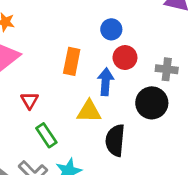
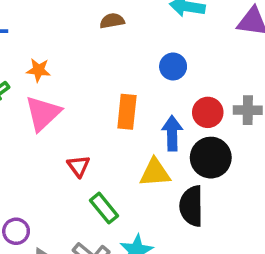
red circle: (125, 58) -> (208, 112), moved
black circle: (152, 103) -> (211, 158), moved

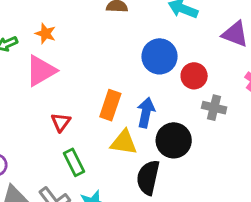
blue circle: (173, 66) -> (160, 56), size x1.5
orange rectangle: (127, 112) -> (110, 105), moved
red circle: (208, 112) -> (194, 76), moved

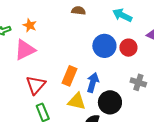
red circle: (194, 76) -> (128, 48), moved
red triangle: (61, 122) -> (36, 85), size x1.5

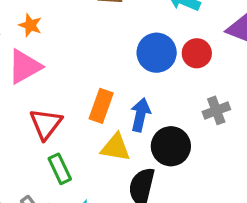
gray cross: (138, 82) -> (216, 110), turned -35

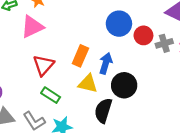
red circle: (197, 53) -> (143, 35), moved
gray cross: (216, 110) -> (164, 43), moved
green rectangle: (60, 169) -> (51, 95), turned -36

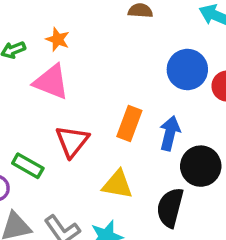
pink triangle: (32, 27) -> (51, 82), turned 50
yellow triangle: (88, 84) -> (117, 184), moved
green rectangle: (51, 95) -> (28, 166), moved

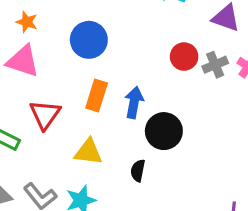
blue circle: (187, 70) -> (89, 40), moved
black semicircle: (170, 208) -> (138, 171), size x0.6

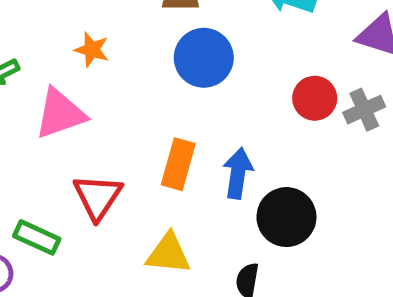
orange star: (27, 22) -> (92, 50), moved
blue circle: (89, 40) -> (204, 58), moved
pink triangle: (23, 61) -> (60, 114), turned -36

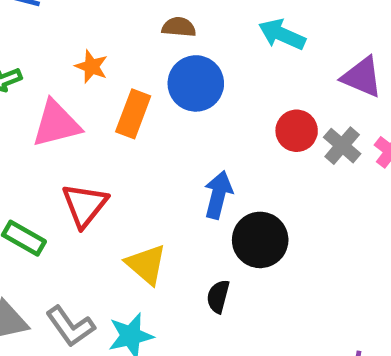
gray cross: (364, 110) -> (342, 146), turned -30
orange rectangle: (178, 164) -> (133, 114), moved
yellow triangle: (168, 254) -> (146, 264), turned 30

